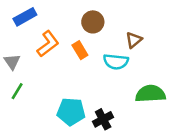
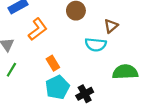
orange rectangle: (80, 50) -> (53, 63), moved
cyan pentagon: (71, 112) -> (57, 87), turned -30

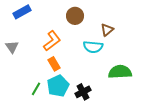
orange L-shape: (38, 29) -> (52, 41), moved
green line: (11, 70) -> (36, 89), moved

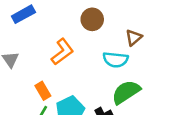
orange rectangle: (54, 64) -> (43, 91), moved
green semicircle: (120, 72) -> (126, 92), moved, turned -30

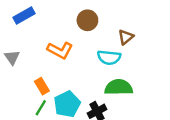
orange L-shape: (62, 52) -> (60, 50), turned 65
green semicircle: (126, 92) -> (119, 87), turned 32

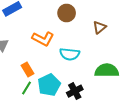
cyan semicircle: (109, 57) -> (70, 54), moved
green semicircle: (119, 87) -> (107, 71), moved

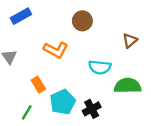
brown triangle: (99, 27) -> (130, 41), moved
cyan semicircle: (70, 54) -> (100, 67), moved
green line: (26, 88) -> (27, 112), moved

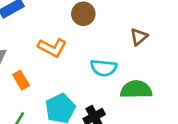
orange rectangle: (38, 85) -> (21, 80), moved

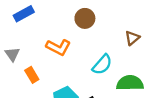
cyan semicircle: (104, 68) -> (102, 65), turned -55

